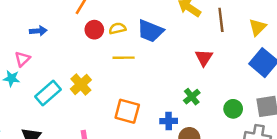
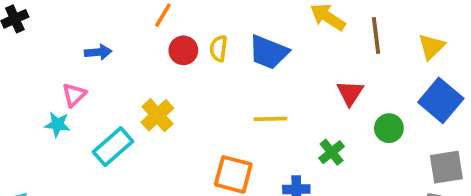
yellow semicircle: (117, 28) -> (219, 48), turned -70
yellow line: (124, 58) -> (270, 119), moved
yellow cross: (81, 84) -> (157, 115), moved
green circle: (233, 109) -> (389, 128), moved

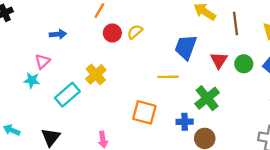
yellow semicircle: (219, 48) -> (135, 32), turned 42
blue trapezoid: (269, 52) -> (186, 47), moved, turned 88
green circle: (389, 128) -> (244, 64), moved
green cross: (332, 152) -> (207, 98), size x1.5

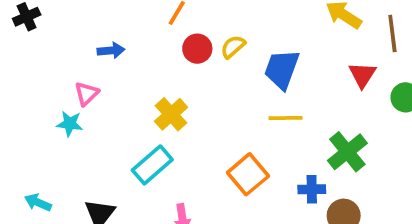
blue trapezoid: (186, 47) -> (282, 69), moved
red triangle: (219, 60) -> (362, 75), moved
cyan rectangle: (67, 95) -> (152, 165), moved
orange square: (144, 112) -> (248, 174), turned 35

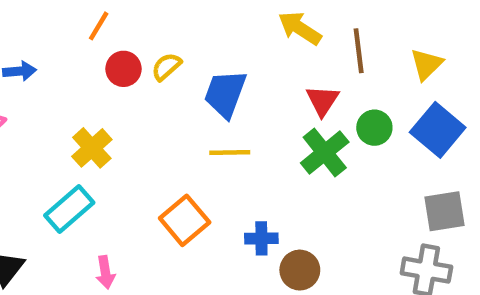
green cross: (347, 152) -> (325, 152), moved

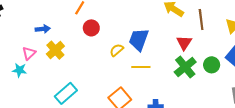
yellow semicircle: (166, 67) -> (117, 50), moved
green circle: (374, 128) -> (212, 65), moved
yellow cross: (92, 148) -> (55, 50), moved

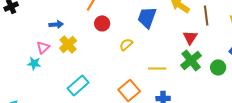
blue trapezoid: (139, 40) -> (147, 17), moved
green circle: (212, 65) -> (218, 67), moved
yellow line: (141, 67) -> (157, 68), moved

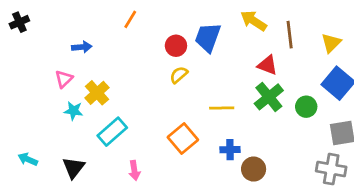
red circle: (102, 23) -> (176, 46), moved
red triangle: (190, 37) -> (267, 65), turned -42
yellow cross: (68, 44) -> (97, 93), moved
cyan star: (34, 63) -> (73, 111), moved

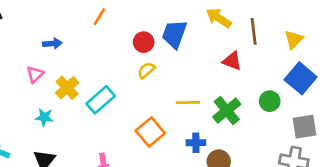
green cross: (269, 97) -> (227, 111), moved
cyan star: (73, 111) -> (44, 117), moved
cyan rectangle: (112, 132) -> (101, 100), moved

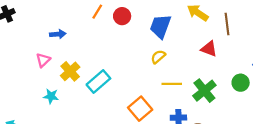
red circle: (144, 42) -> (122, 16), moved
yellow semicircle: (146, 70) -> (158, 57), moved

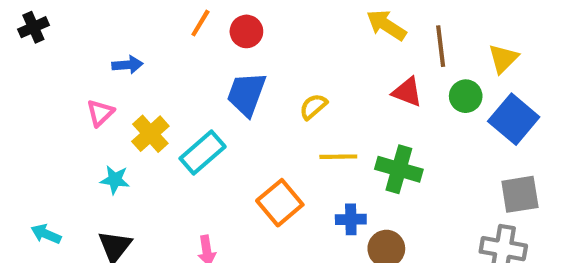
blue trapezoid: (160, 26) -> (246, 94), moved
green circle: (241, 83) -> (466, 96), moved
green cross: (204, 91) -> (399, 169), turned -35

